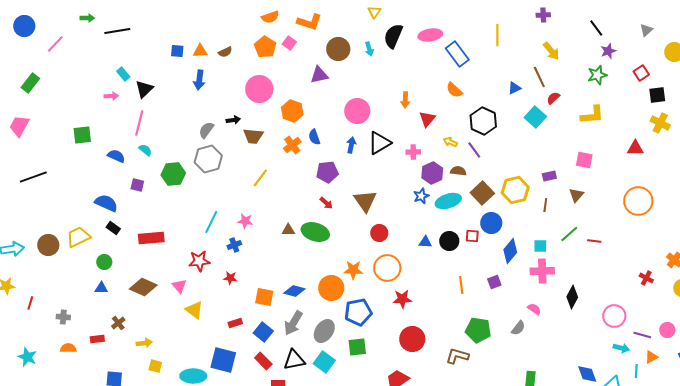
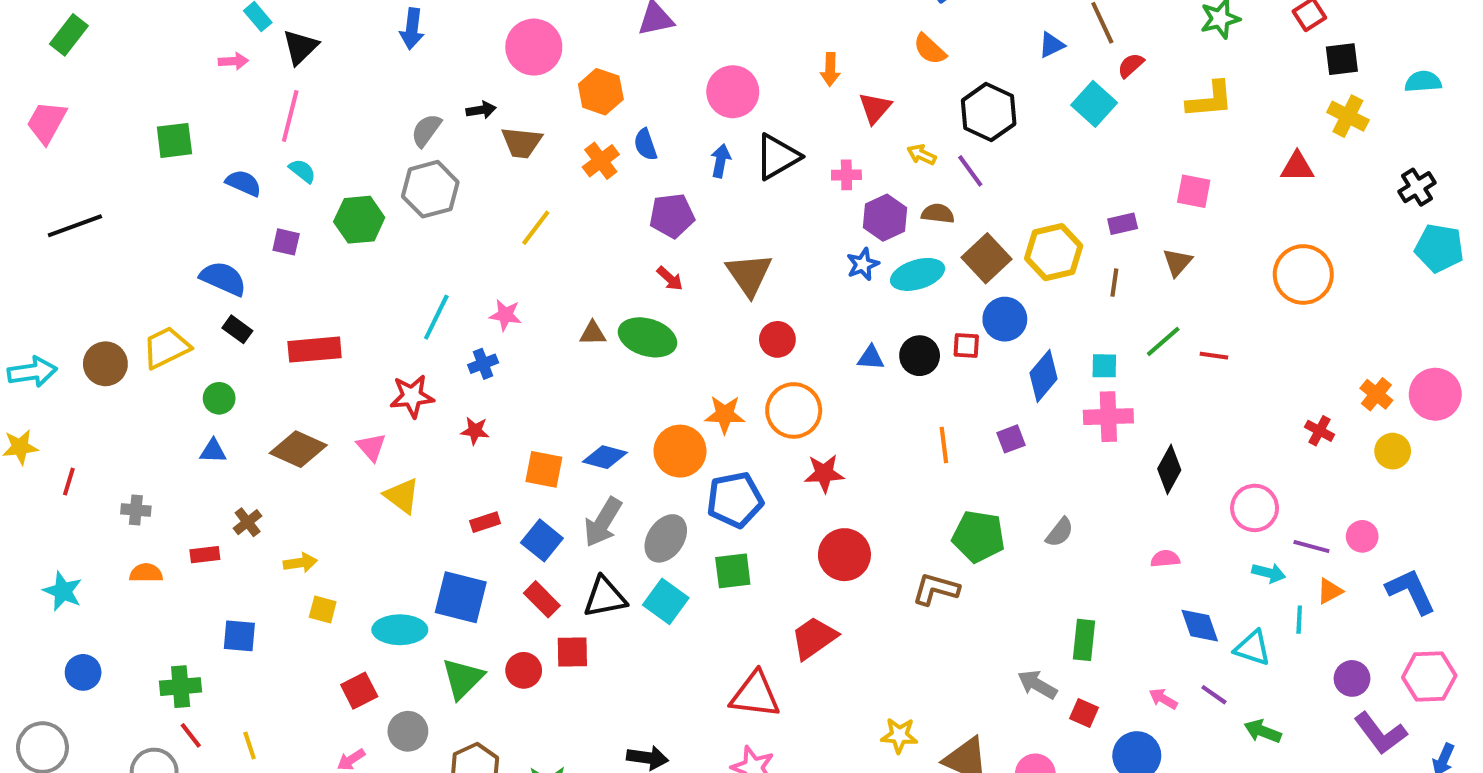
pink semicircle: (534, 309) -> (1165, 559), moved, turned -40

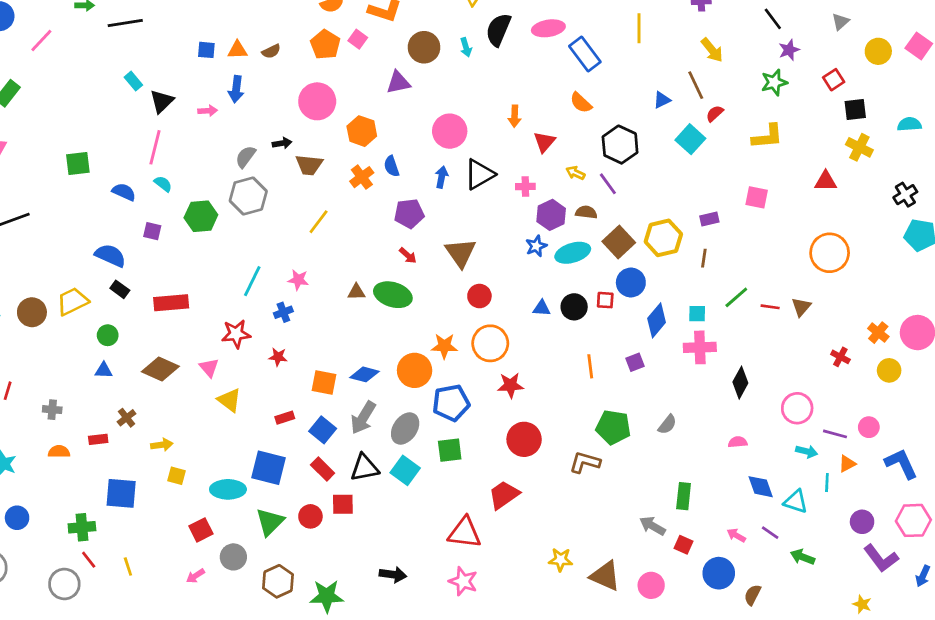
pink arrow: (233, 61) -> (208, 111), moved
brown triangle: (1177, 262) -> (801, 307), moved
blue square: (239, 636) -> (121, 493), size x1.4

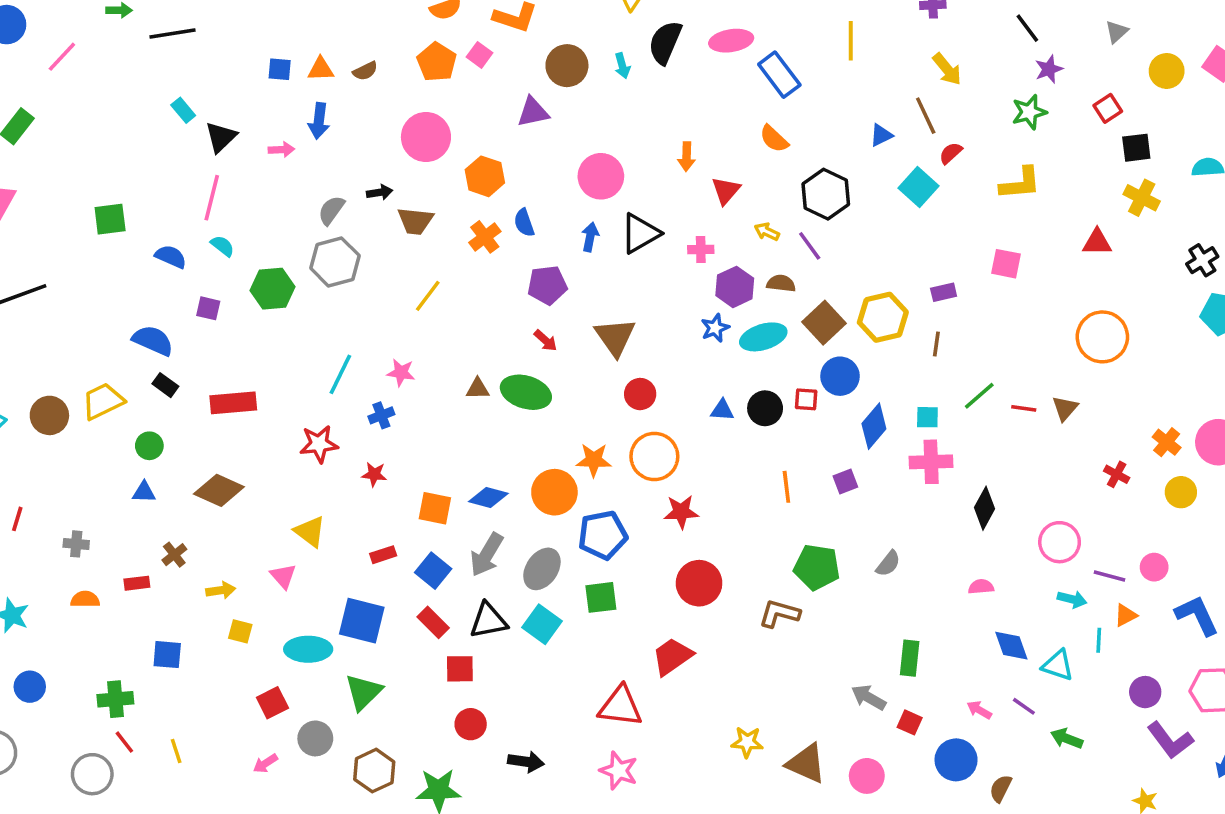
pink triangle: (209, 368) -> (283, 576), moved
blue square: (121, 493) -> (167, 655), size x0.7
red circle: (310, 516) -> (471, 724), moved

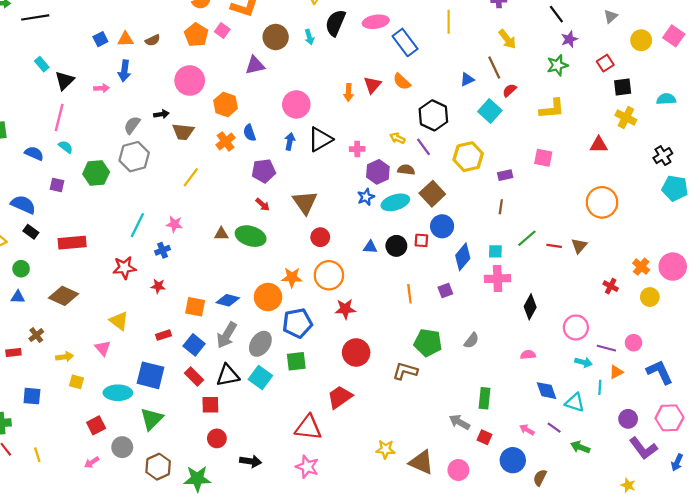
blue square: (280, 69) -> (100, 39), turned -32
red triangle: (726, 191) -> (372, 85), moved
yellow hexagon: (883, 317) -> (468, 157), moved

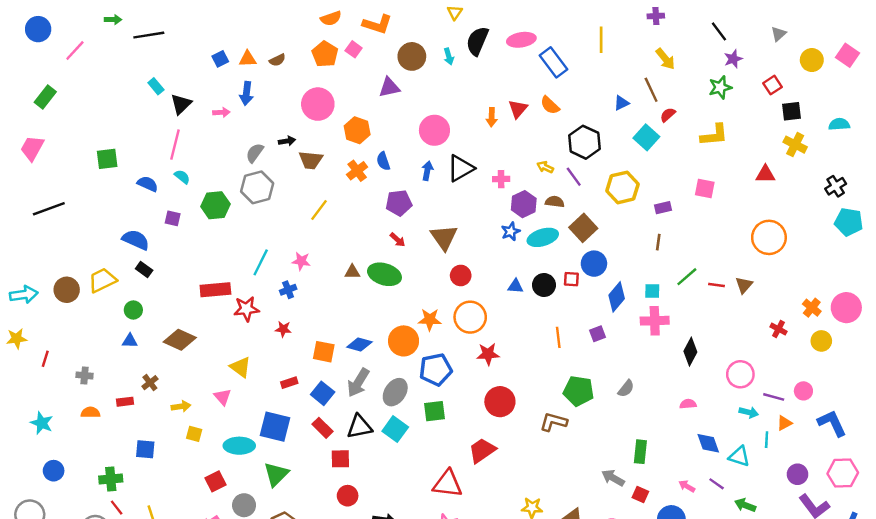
red rectangle: (72, 243) -> (215, 290), moved

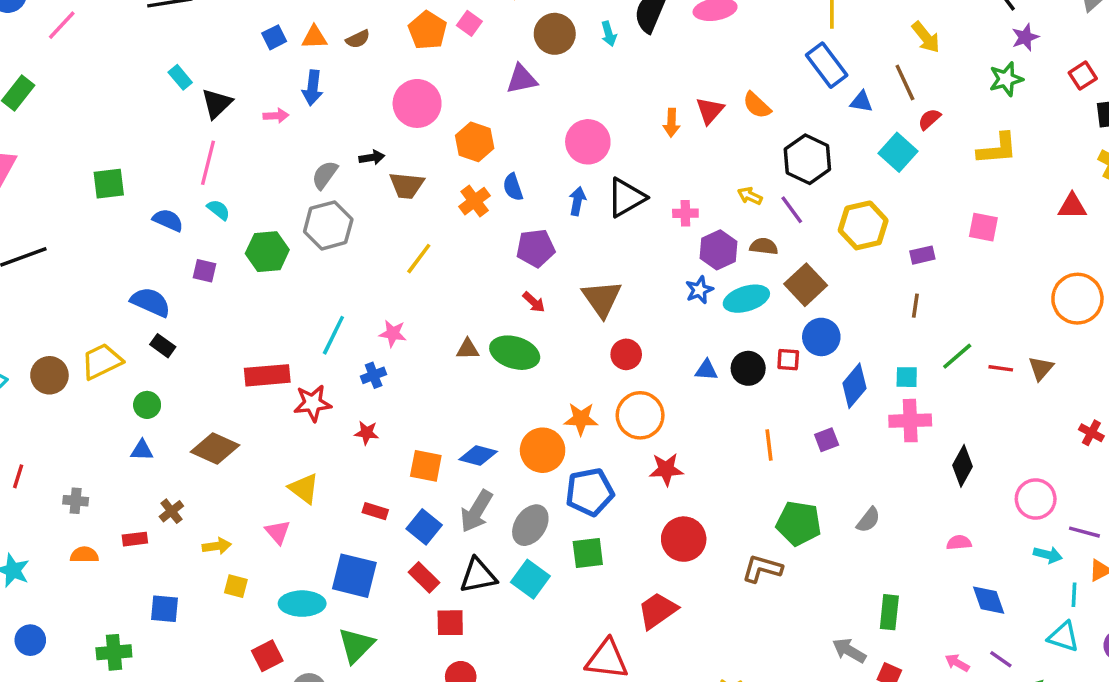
blue rectangle: (553, 62) -> (827, 65), moved
blue triangle: (621, 103) -> (861, 102), turned 35
red rectangle: (289, 383) -> (375, 511), turned 35
cyan triangle: (739, 456) -> (1063, 637), moved

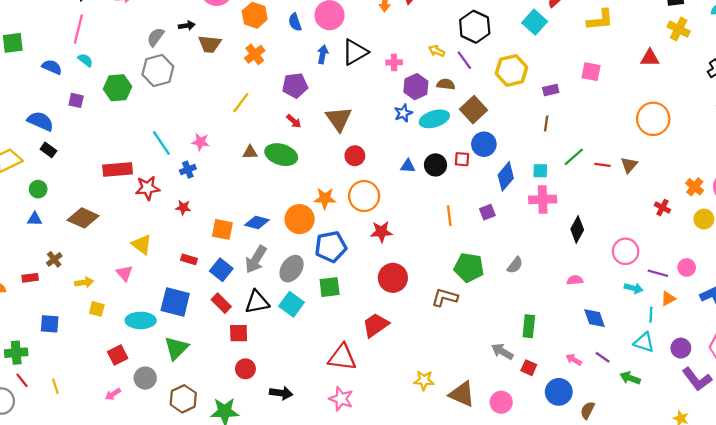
blue semicircle: (513, 187) -> (295, 22), moved
yellow line: (419, 259) -> (241, 103), moved
cyan line: (333, 335) -> (161, 143), turned -60

